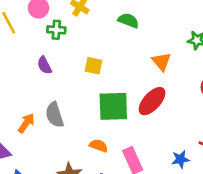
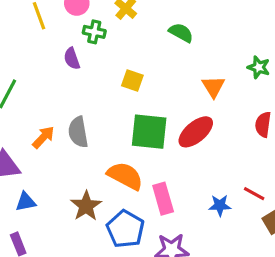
purple semicircle: (44, 65) -> (72, 59), moved
orange semicircle: (99, 146) -> (125, 176), size x1.6

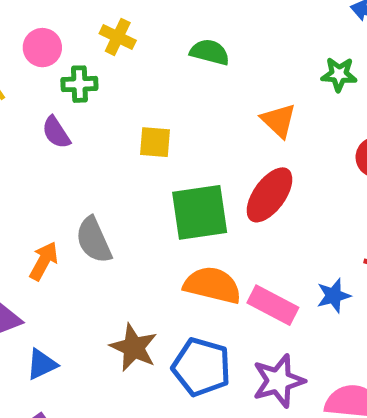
orange semicircle: (125, 176) -> (212, 285), moved
pink rectangle: (163, 199) -> (273, 305), moved, turned -32

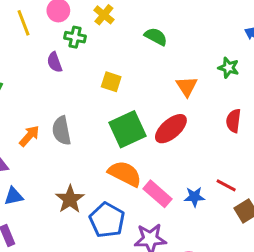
green square: (200, 212) -> (128, 129), turned -30

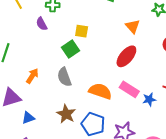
green square: (128, 129) -> (70, 49), moved, size x0.7
gray semicircle: (62, 131) -> (64, 77), moved
pink rectangle: (158, 194) -> (129, 89), moved

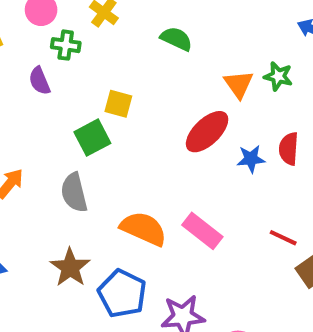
orange triangle: (133, 26) -> (239, 84), moved
red ellipse: (126, 56) -> (207, 132), moved
blue star: (149, 99) -> (251, 159), moved

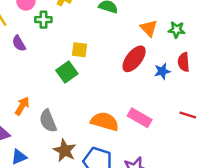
green star: (278, 76) -> (177, 30), moved
purple semicircle: (39, 81) -> (19, 43), moved
gray semicircle: (74, 193) -> (48, 121), moved

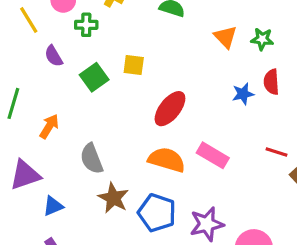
red ellipse: (134, 59) -> (170, 109), moved
green square: (67, 72) -> (94, 77), moved
orange arrow: (22, 106) -> (49, 126), moved

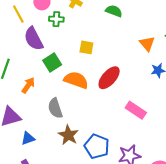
orange triangle: (225, 37) -> (147, 44), moved
purple semicircle: (54, 56) -> (34, 39), size x1.6
green square: (94, 77) -> (52, 63), moved
orange semicircle: (167, 160) -> (76, 80), moved

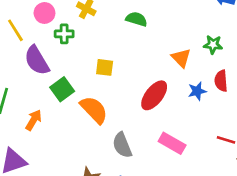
red ellipse: (109, 78) -> (154, 95), moved
orange semicircle: (76, 80) -> (94, 110), turned 30
gray semicircle: (55, 108) -> (122, 145), moved

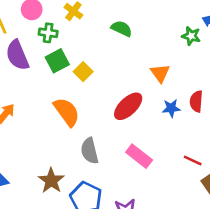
green star: (213, 45) -> (191, 36), moved
yellow square: (105, 67) -> (83, 72), turned 30
green square: (62, 89) -> (57, 61), moved

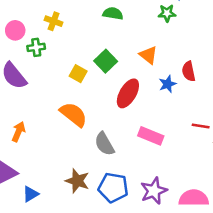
green semicircle: (122, 28) -> (113, 13), moved
green square: (57, 61) -> (106, 61), moved

